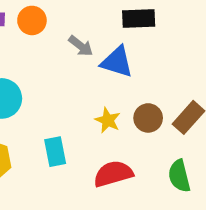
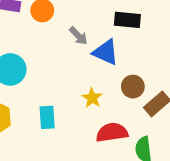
brown circle: (148, 118) -> (133, 87), moved
red semicircle: (113, 174) -> (112, 132), moved

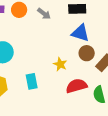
gray arrow: (78, 36) -> (44, 14), moved
blue triangle: (106, 52) -> (80, 33), moved

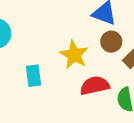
yellow star: (60, 64) -> (74, 55), size x1.5

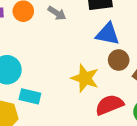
cyan rectangle: (34, 76) -> (30, 96), moved, turned -60

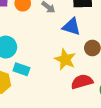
blue triangle: (108, 34) -> (71, 27), moved

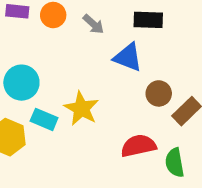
yellow star: (65, 59) -> (81, 109), moved

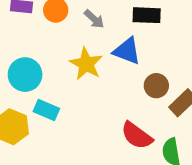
yellow star: (81, 109) -> (86, 64), moved
red semicircle: (138, 146) -> (137, 136), turned -132

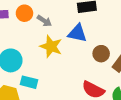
gray arrow: (94, 19) -> (44, 21), moved

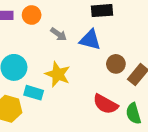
gray arrow: (44, 21) -> (59, 34), moved
yellow star: (51, 46) -> (58, 74), moved

